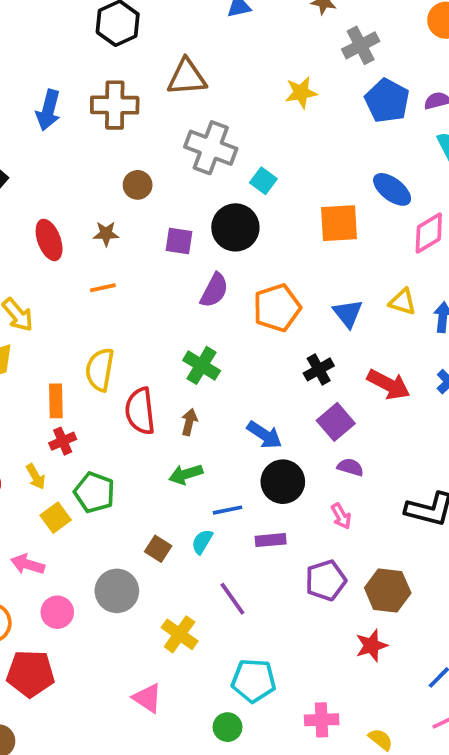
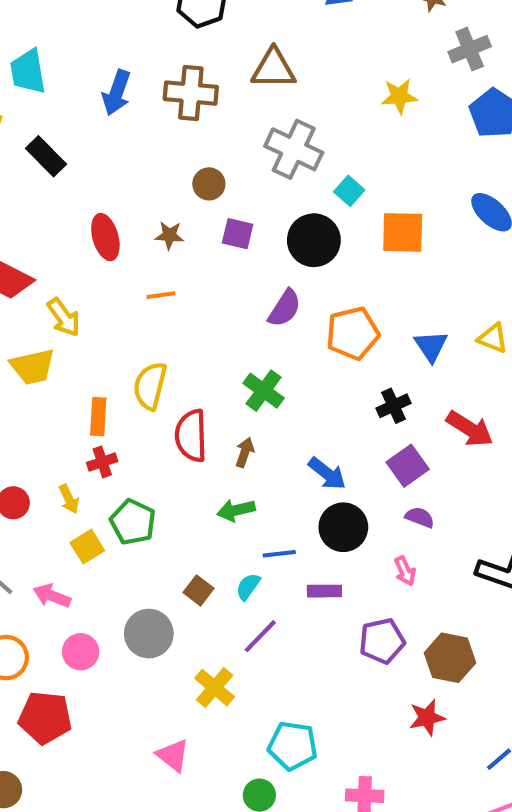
orange square: (339, 223) -> (403, 232), moved
purple square: (179, 241) -> (238, 234), moved
purple line: (232, 599) -> (260, 636), moved, turned 75

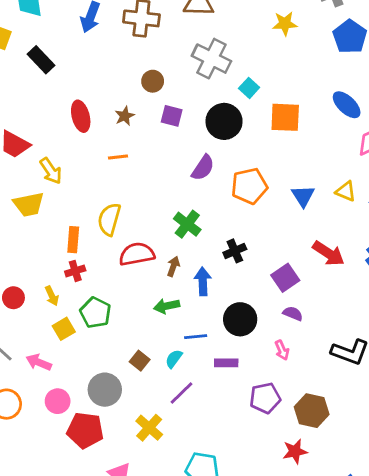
brown star: (169, 235) -> (125, 116), turned -30
black cross: (393, 406) -> (235, 251), moved
red semicircle: (191, 436) -> (137, 254), turned 80
blue arrow: (327, 473) -> (203, 281), moved, turned -132
red pentagon: (45, 718) -> (85, 430), moved

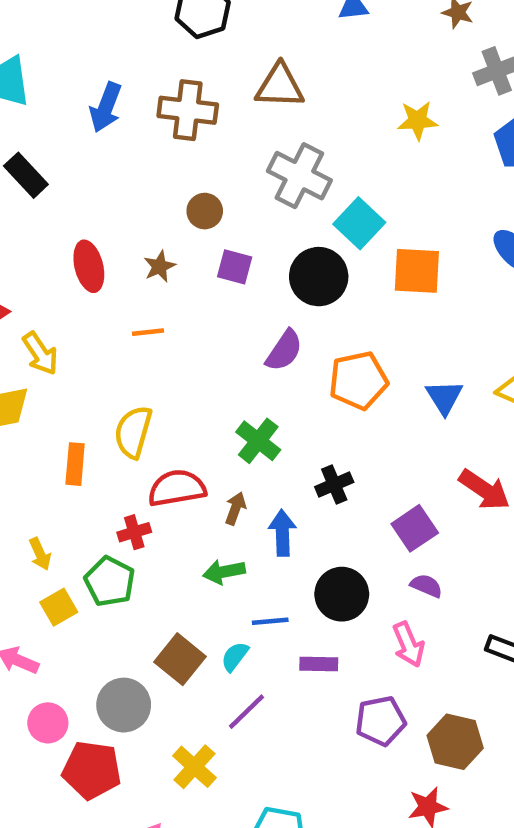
cyan square: (249, 88) -> (359, 223), size x1.5
red cross: (75, 271) -> (134, 532), moved
pink arrow: (282, 350) -> (408, 644), size x1.4
brown square: (140, 361) -> (180, 659), size x1.5

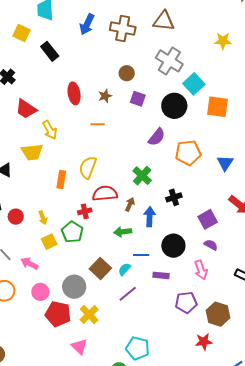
yellow cross: (194, 767) -> (89, 315), moved

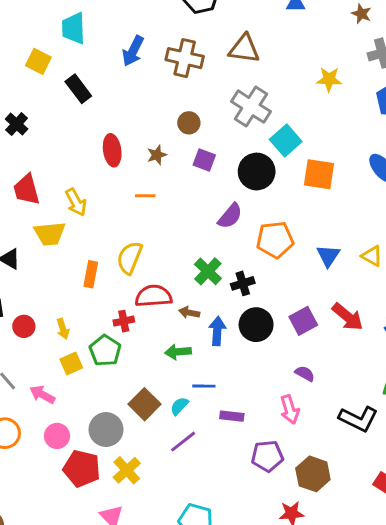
red trapezoid: (26, 109) -> (27, 190), moved, turned 40
black cross: (174, 197) -> (243, 283), moved
brown arrow: (130, 204) -> (189, 313), turned -104
purple square: (208, 219) -> (303, 321), moved
black circle: (173, 246) -> (256, 325), moved

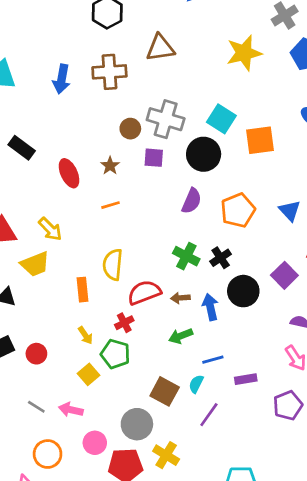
yellow star: (329, 79) -> (244, 53), size x1.5
black rectangle: (78, 89) -> (22, 148), moved
gray cross: (251, 107) -> (166, 119), moved
yellow arrow: (63, 329) -> (85, 335), moved

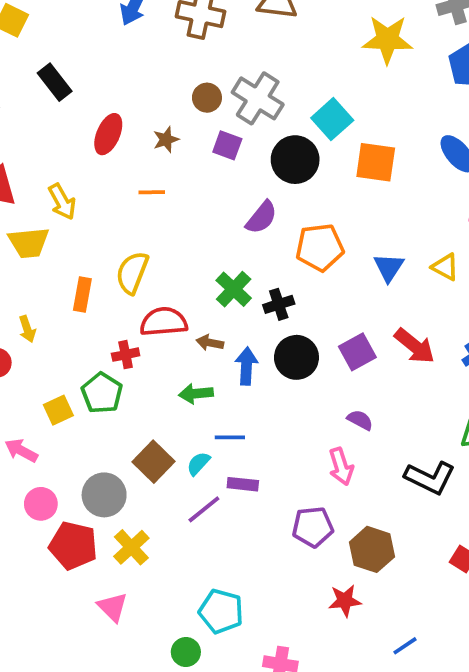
red ellipse: (69, 173) -> (108, 134), turned 32
yellow arrow: (85, 335) -> (27, 329), moved
purple rectangle: (246, 379) -> (243, 484), moved

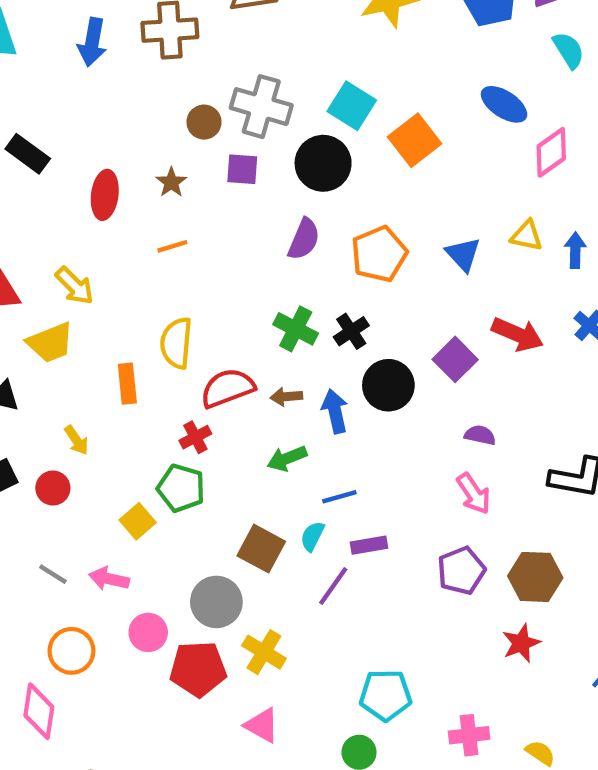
orange square: (376, 162) -> (415, 140), turned -30

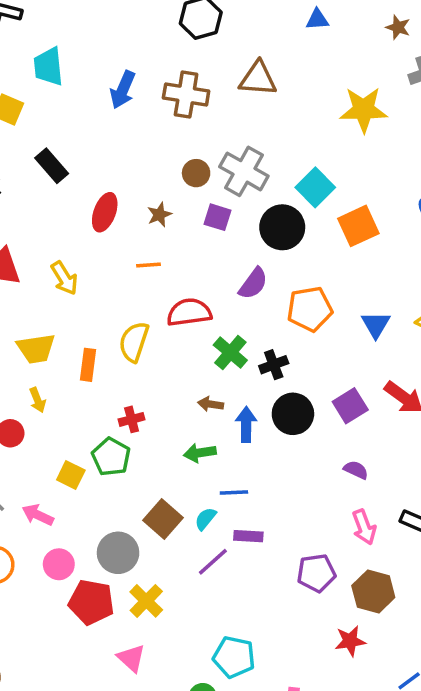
yellow trapezoid: (50, 343) -> (36, 349), moved
red semicircle: (227, 388) -> (189, 312), moved
pink arrow: (474, 494) -> (364, 527), moved
yellow square: (138, 521) -> (71, 475), turned -36

